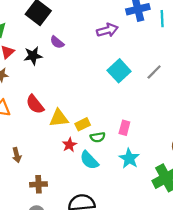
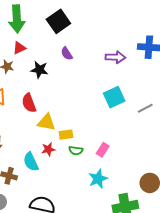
black star: (33, 56) -> (39, 70), moved
cyan semicircle: (89, 160) -> (31, 162), moved

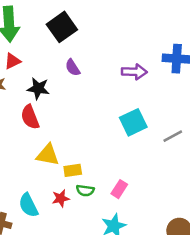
red semicircle: (29, 103) -> (30, 117), moved
red star: (48, 149) -> (61, 198), moved

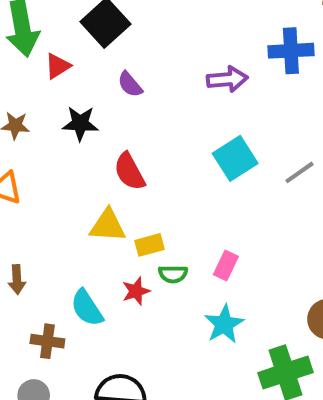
red triangle: (12, 61) -> (58, 66), moved
red semicircle: (30, 117) -> (129, 171), moved

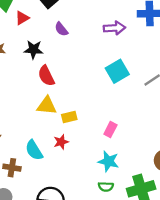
red semicircle: (129, 171) -> (46, 76), moved
green semicircle: (173, 274) -> (106, 187), moved
cyan star: (224, 324) -> (108, 161), turned -30

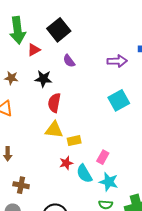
red semicircle: (46, 76) -> (54, 103), turned 36
pink rectangle: (110, 129) -> (103, 157), moved
cyan semicircle: (34, 150) -> (84, 174), moved

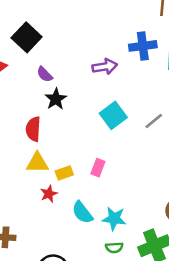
black star: (43, 79) -> (56, 99), moved, turned -30
pink rectangle: (103, 157) -> (98, 168), moved
red star: (66, 163) -> (49, 194), moved

